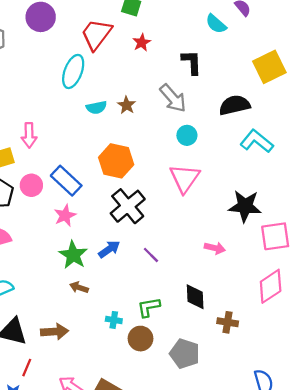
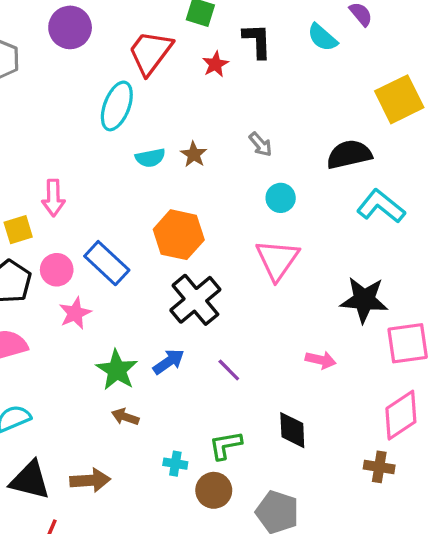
black L-shape: (192, 62) -> (257, 41), moved
gray arrow: (173, 98) -> (261, 144), size x0.6
pink star: (65, 215) -> (75, 313), moved
brown cross: (228, 322) -> (379, 467), moved

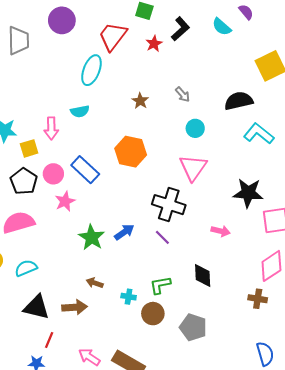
black L-shape: (257, 41) -> (180, 29), turned 50
cyan semicircle: (150, 158) -> (80, 111), moved
black cross: (195, 300) -> (169, 205), moved, turned -32
brown arrow: (125, 417) -> (95, 283), moved

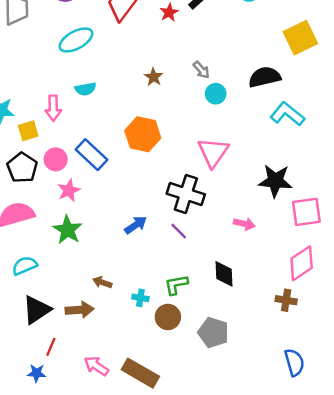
cyan ellipse: (91, 70) -> (76, 40), moved, turned 40
cyan circle: (195, 128) -> (216, 94), moved
green star: (91, 237) -> (68, 230), moved
black triangle: (36, 307) -> (37, 310), turned -48

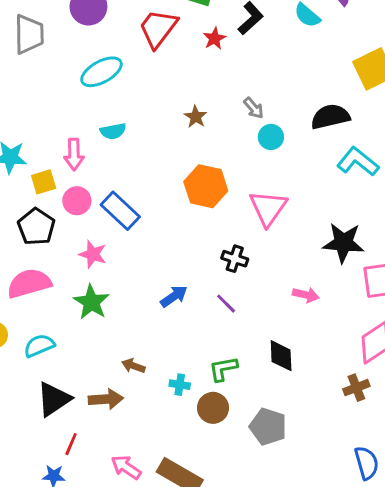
orange hexagon: (143, 134) -> (206, 186), moved
pink circle: (56, 159) -> (77, 201), moved
pink star: (69, 190) -> (93, 254), turned -30
black cross: (186, 194) -> (235, 259), size x0.6
brown cross: (286, 300) -> (356, 388), turned -30

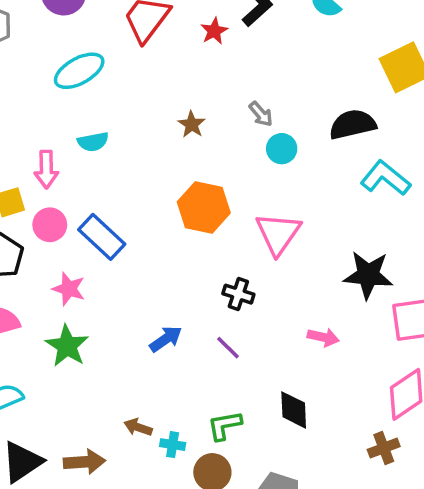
brown arrow: (133, 366) -> (138, 427), moved

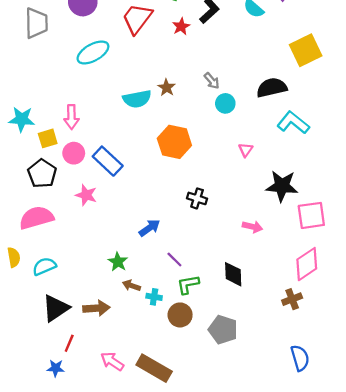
cyan semicircle: (93, 142) -> (137, 99), moved, size x1.4
pink triangle: (278, 233) -> (246, 150), moved, size x0.5
green star: (67, 346) -> (118, 262), moved, size x0.7
purple line: (228, 348) -> (174, 260), moved

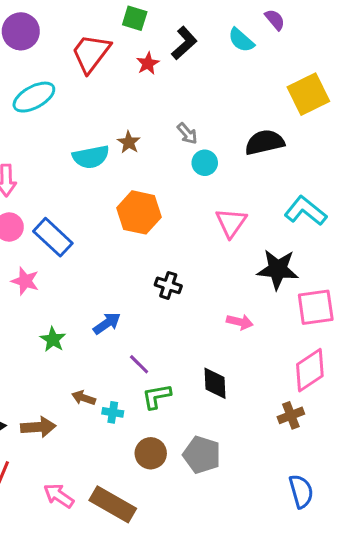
cyan L-shape: (293, 123) -> (305, 211), moved
pink triangle: (246, 150) -> (231, 223), size x1.6
green star: (118, 262) -> (53, 339), moved
brown circle: (180, 315) -> (151, 453), moved

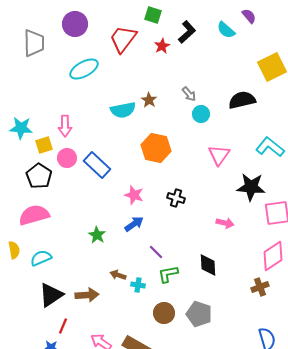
pink star: (25, 281) -> (134, 195), moved

